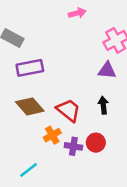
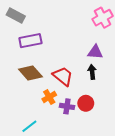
purple triangle: (107, 70) -> (95, 52), moved

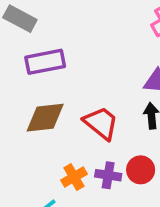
brown diamond: (30, 73) -> (45, 118), turned -55
orange cross: (49, 97) -> (74, 177), moved

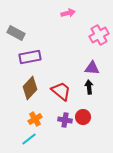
brown diamond: (45, 118) -> (30, 88), turned -40
orange cross: (74, 177) -> (35, 119), moved

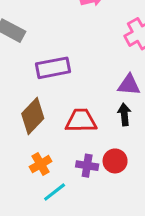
purple rectangle: (30, 57) -> (53, 68), moved
red trapezoid: (61, 91) -> (81, 121), turned -40
cyan line: (29, 139) -> (55, 192), moved

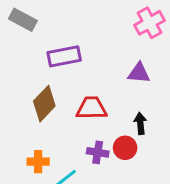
black arrow: (124, 114) -> (140, 123), moved
orange cross: (41, 164) -> (38, 162), moved, turned 30

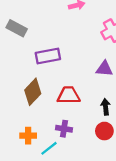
red circle: (125, 148) -> (104, 131), moved
purple cross: (98, 152) -> (64, 129), moved

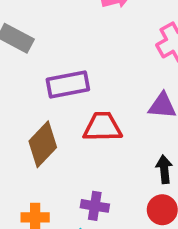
red trapezoid: (69, 95) -> (103, 127), moved

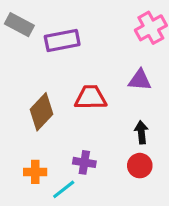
purple rectangle: (68, 84) -> (62, 40), moved

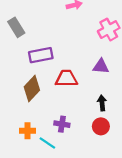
gray rectangle: (19, 25) -> (16, 27), turned 30
purple rectangle: (62, 40) -> (41, 55), moved
cyan line: (64, 189) -> (47, 143), turned 72

